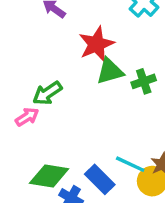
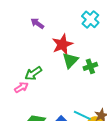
green triangle: (110, 71) -> (70, 60), turned -30

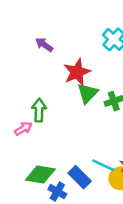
green arrow: (33, 73) -> (39, 110), turned 126

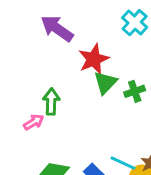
purple arrow: (44, 45) -> (57, 28), size x1.6

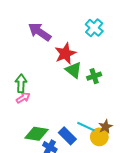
green triangle: (105, 83) -> (74, 70), turned -36
green arrow: (51, 102) -> (21, 83), moved

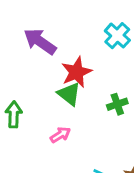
green triangle: (74, 70) -> (69, 94), moved
pink arrow: (23, 98) -> (60, 135), moved

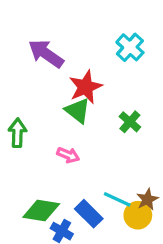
green cross: (117, 104) -> (130, 122), turned -30
pink arrow: (60, 135) -> (68, 155), turned 54

